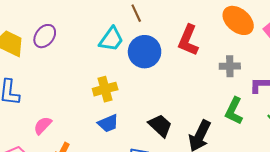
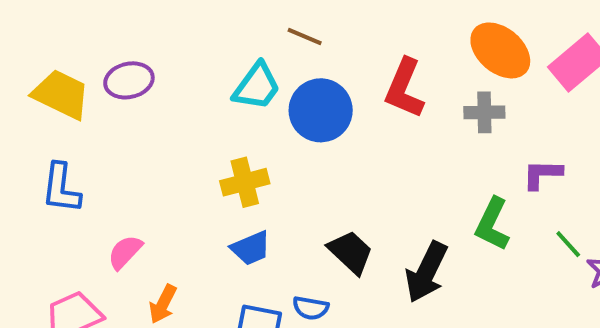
brown line: (136, 13) -> (305, 36), turned -42
purple ellipse: (45, 36) -> (129, 80), turned 40
gray cross: (230, 66) -> (484, 112), moved

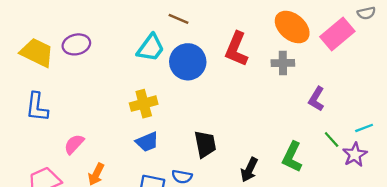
purple L-shape: (542, 174) -> (317, 99), turned -60
green L-shape: (492, 224) -> (292, 157), moved
black trapezoid: (351, 252) -> (205, 144), turned 36
black arrow: (426, 272) -> (249, 170), moved, size x0.7

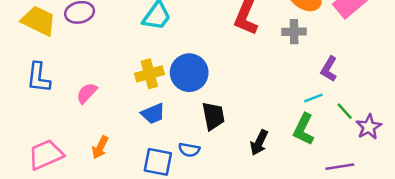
blue circle: (188, 62) -> (189, 73), moved
cyan line: (364, 128) -> (313, 98), moved
pink semicircle: (74, 144) -> (87, 93), moved

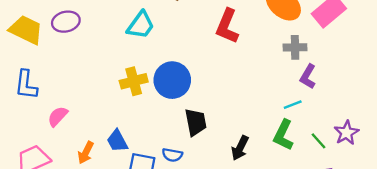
gray cross: (294, 32) -> (295, 47), moved
pink semicircle: (87, 93) -> (58, 116), moved
green line: (345, 111) -> (318, 141), moved
blue trapezoid: (153, 114) -> (117, 141), moved, turned 85

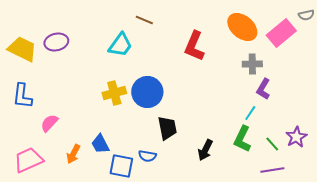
cyan line: (293, 105) -> (250, 113), turned -35

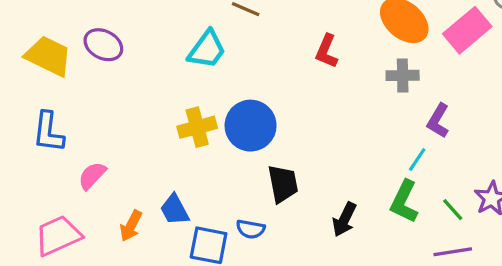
purple ellipse: (56, 42) -> (103, 45), turned 40
red L-shape: (194, 46) -> (327, 51), size x0.7
gray cross: (252, 64) -> (403, 75), moved

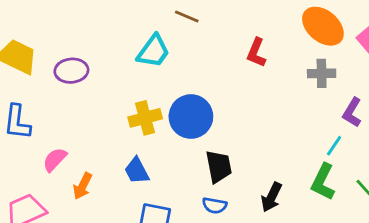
purple ellipse: (103, 45) -> (71, 71), moved, turned -32
blue trapezoid: (175, 210) -> (137, 171), moved
orange arrow: (131, 226) -> (83, 186), moved
blue semicircle: (251, 229) -> (215, 205), moved

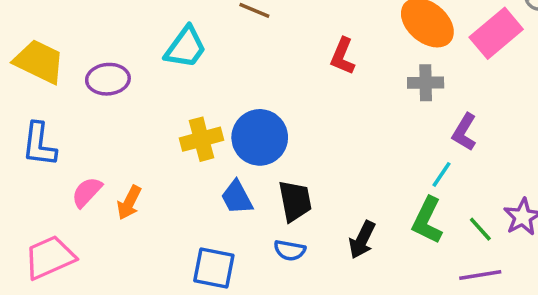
cyan trapezoid: (153, 51) -> (186, 47), moved
blue trapezoid: (137, 171) -> (237, 197), moved
orange arrow: (83, 186) -> (129, 203), moved

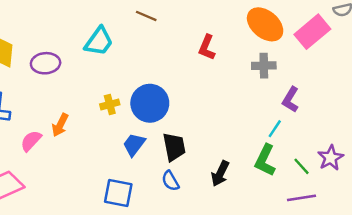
yellow cross: (201, 139) -> (110, 104), size x0.7
blue trapezoid: (237, 197) -> (134, 144), turned 65
orange arrow: (129, 203) -> (60, 125), moved
blue semicircle: (290, 250) -> (170, 181), turned 50

